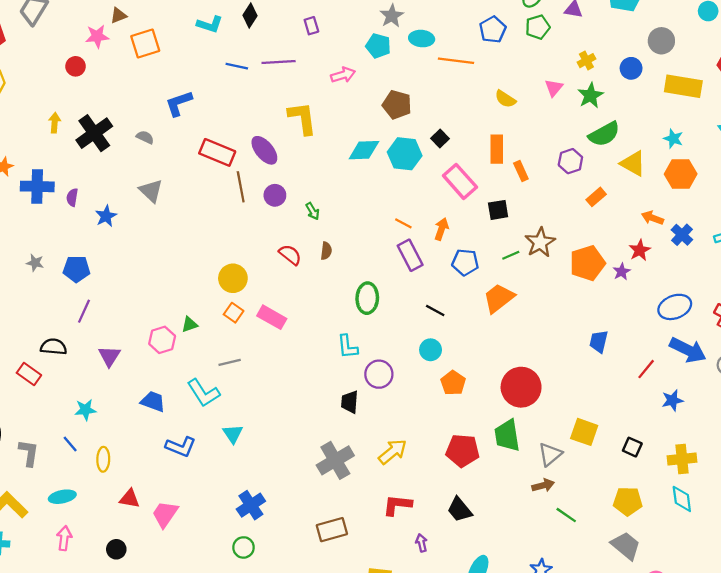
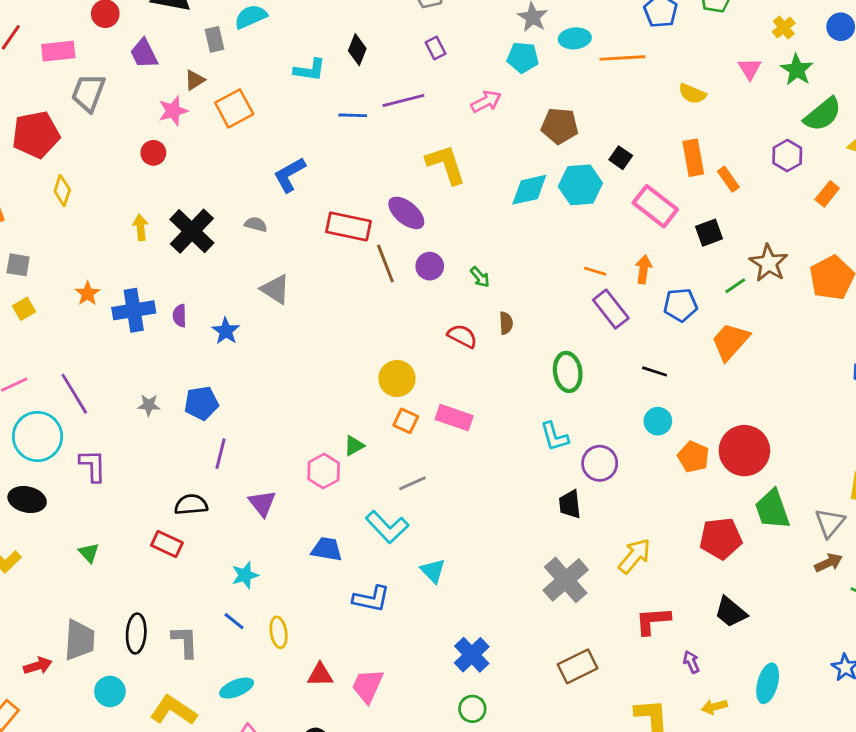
red circle: (521, 387) -> (744, 451), moved

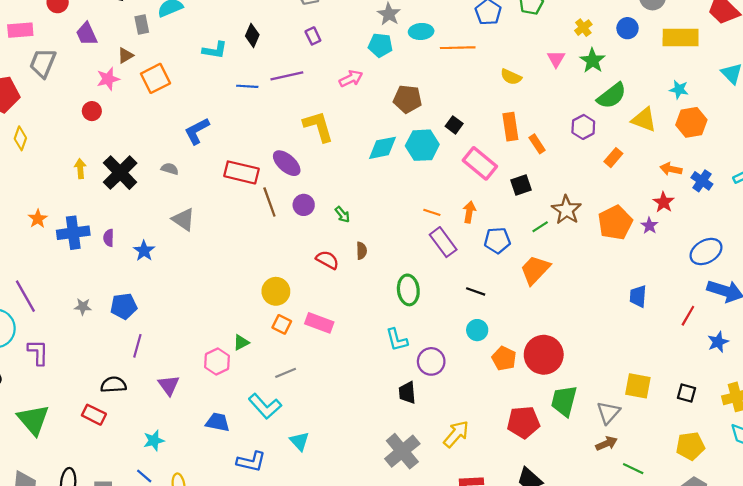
green trapezoid: (772, 509) -> (564, 401), turned 32
green triangle: (89, 553) -> (33, 420), size x2.0

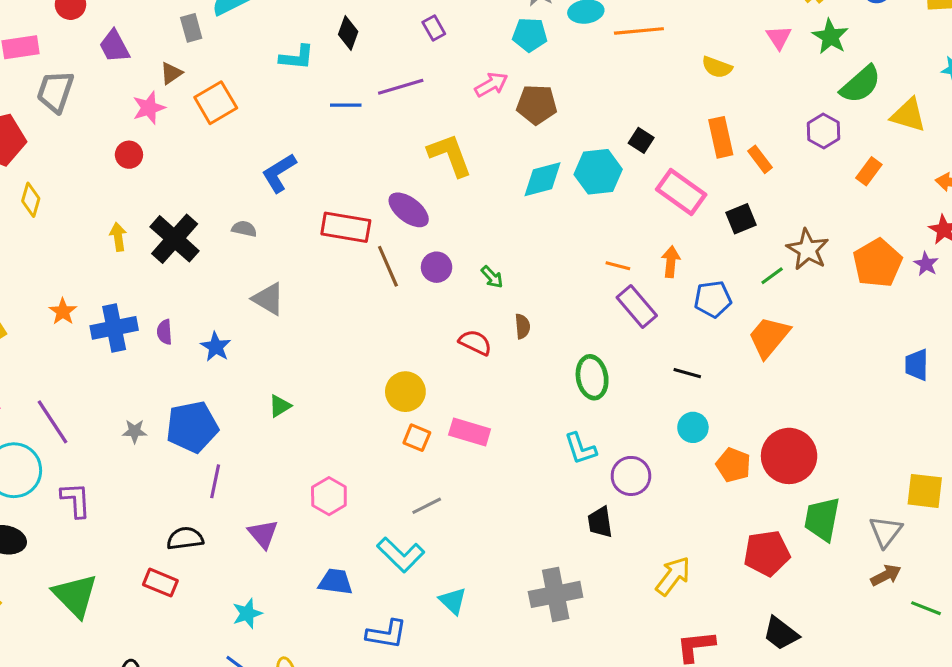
brown pentagon: (407, 99) -> (537, 105), moved
blue pentagon: (124, 306) -> (192, 427), size x1.4
green triangle: (241, 342) -> (280, 406), moved
gray cross: (402, 451) -> (556, 594), moved, turned 32

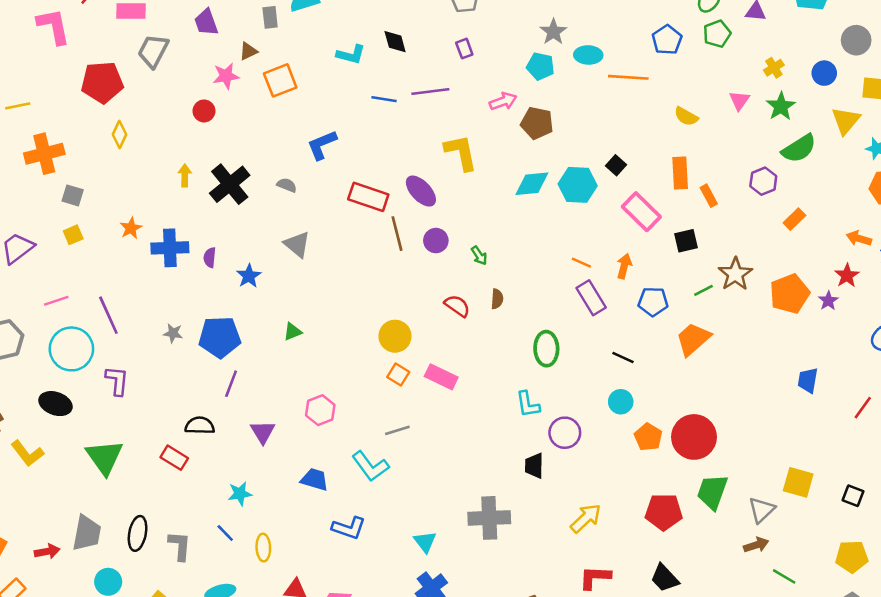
black diamond: (348, 33) -> (395, 42), turned -44
yellow triangle: (908, 115) -> (846, 121), moved, turned 44
cyan triangle: (453, 601) -> (425, 542), moved

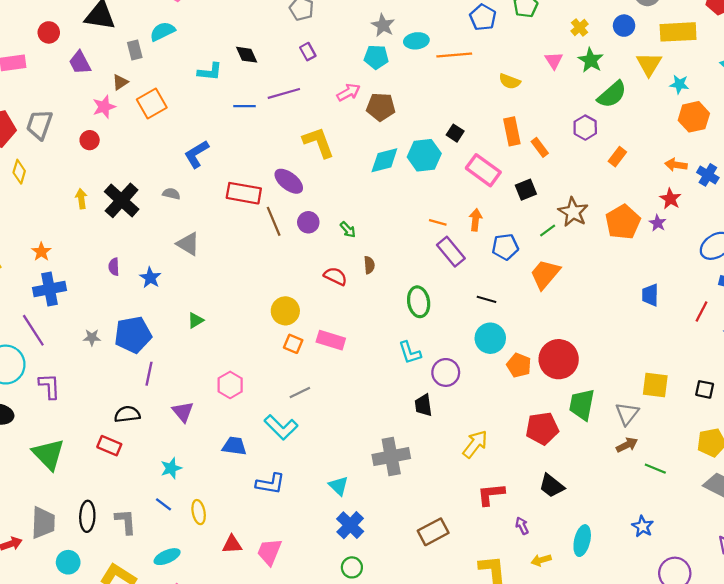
gray trapezoid: (153, 51) -> (39, 125), moved
blue cross: (170, 248) -> (50, 289), moved
cyan circle: (621, 402) -> (490, 338), size x1.4

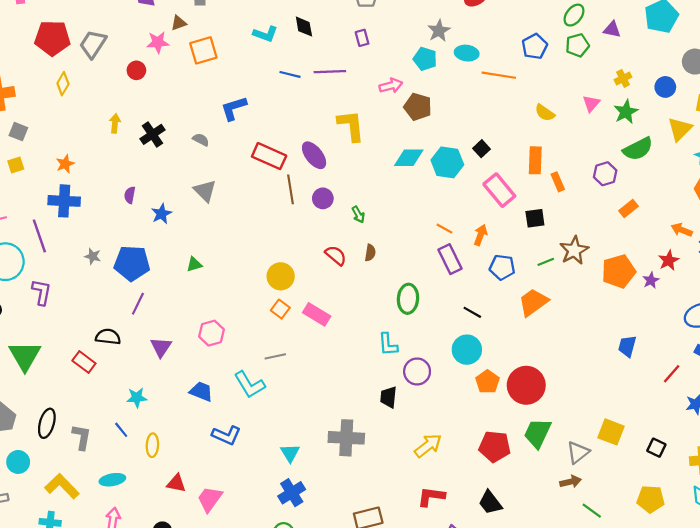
black cross: (122, 200) -> (152, 134), size x0.7

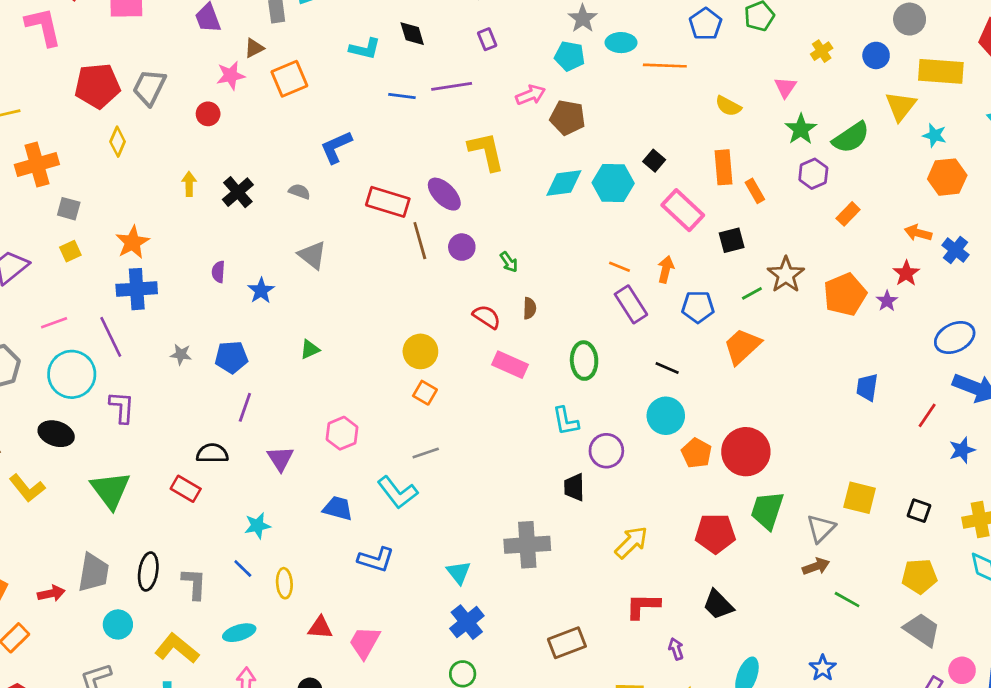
green star: (626, 112) -> (801, 129), moved
orange star: (65, 164) -> (132, 242), size x1.4
blue pentagon: (132, 263) -> (231, 357), size x0.7
pink rectangle: (317, 314) -> (510, 365), moved

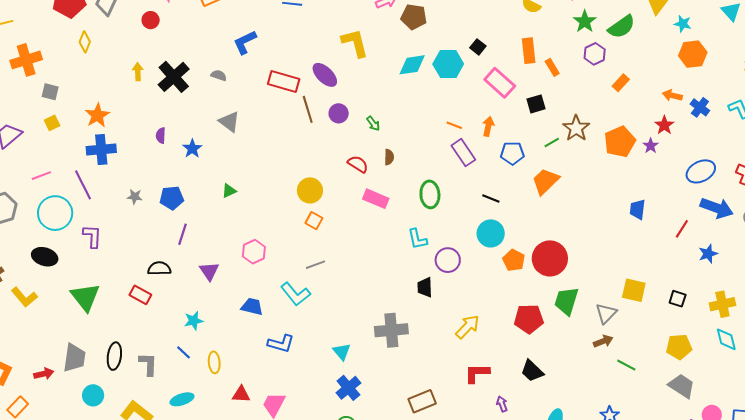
black cross: (238, 192) -> (174, 77), size x1.4

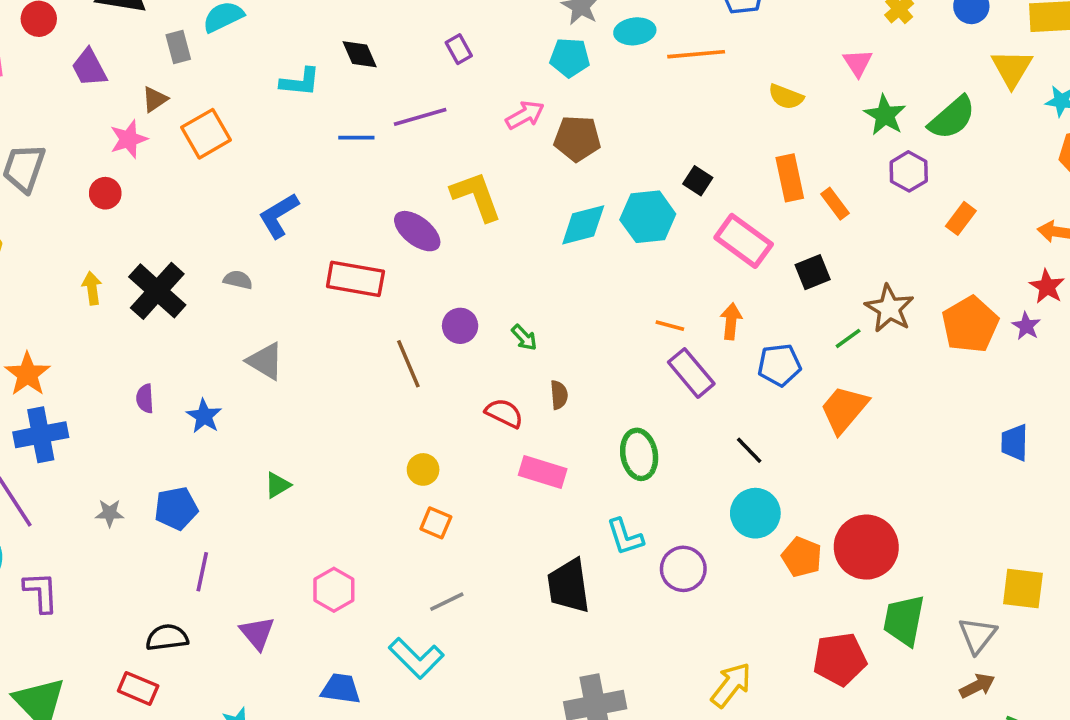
purple ellipse: (325, 75) -> (417, 231), moved
brown line: (308, 109) -> (408, 364), moved
yellow circle: (310, 190) -> (423, 469), size x0.7
black line: (491, 198) -> (749, 450), turned 30
black trapezoid: (425, 287) -> (569, 586), moved, size x1.5

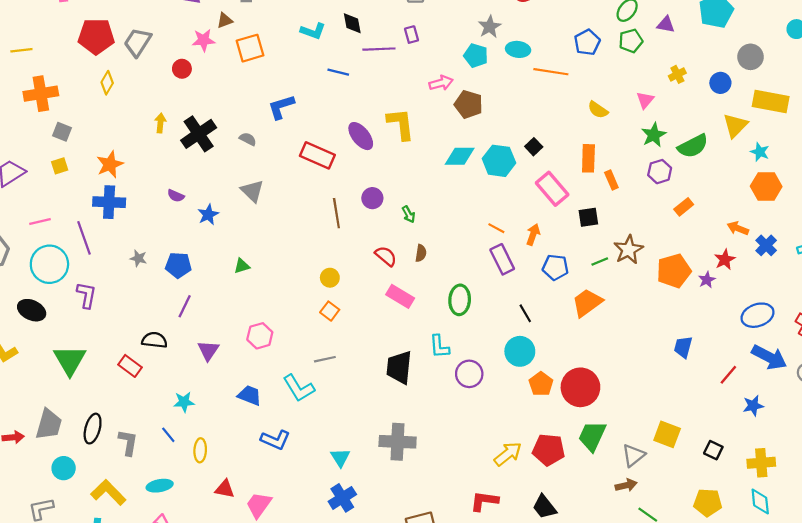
purple line: (420, 117) -> (379, 49), moved
purple semicircle: (145, 398) -> (176, 196), turned -77
yellow arrow: (731, 685) -> (508, 454), moved

